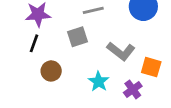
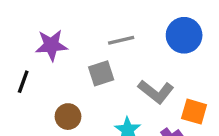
black line: (34, 43) -> (23, 82), moved

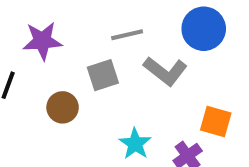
gray L-shape: (156, 92) -> (165, 71), moved
brown circle: (68, 117) -> (63, 107), moved

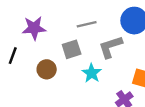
gray L-shape: (165, 71) -> (110, 47), turned 124
cyan star: (135, 144) -> (92, 73), moved

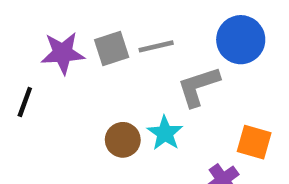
gray square: (72, 49) -> (112, 49), moved
brown circle: (47, 69) -> (123, 140), moved

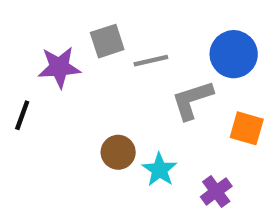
gray square: (112, 49) -> (107, 41), moved
cyan star: (165, 133) -> (160, 170), moved
orange square: (254, 142) -> (247, 128), moved

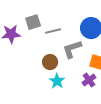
brown circle: (118, 152) -> (50, 62), moved
purple cross: (216, 191) -> (89, 80), moved

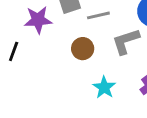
brown circle: (50, 62) -> (83, 49), moved

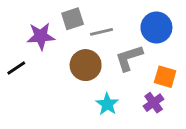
brown circle: (83, 49) -> (86, 65), size x1.4
black line: (14, 51) -> (16, 68), turned 36

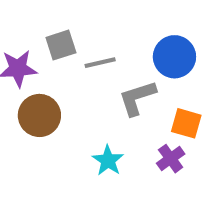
brown circle: (86, 65) -> (39, 115), moved

